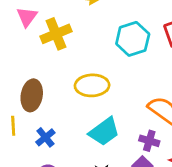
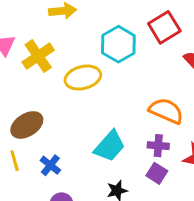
yellow ellipse: (92, 85) -> (83, 78), moved
brown ellipse: (32, 95) -> (27, 125), turned 60

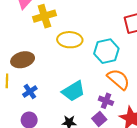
cyan hexagon: (118, 44) -> (106, 51), moved

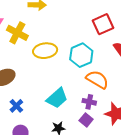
yellow cross: (44, 16) -> (17, 33), turned -35

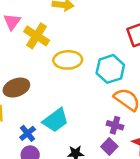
cyan trapezoid: (57, 98) -> (56, 120), moved
blue cross: (16, 106) -> (28, 133), moved

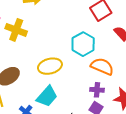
yellow ellipse: (68, 60) -> (50, 66), moved

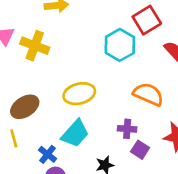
cyan hexagon: (83, 44) -> (120, 45), moved
purple cross: (97, 90) -> (127, 129), moved

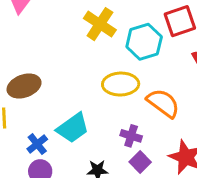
yellow cross: (35, 46) -> (100, 24), moved
yellow ellipse: (79, 94) -> (121, 84), moved

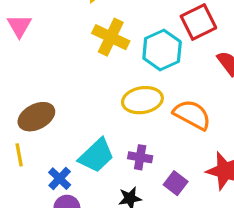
purple cross: (131, 136) -> (140, 157), moved

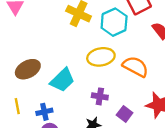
yellow line: (19, 155) -> (17, 106), moved
cyan trapezoid: (96, 156) -> (62, 80), moved
blue cross: (60, 179) -> (44, 112), turned 35

